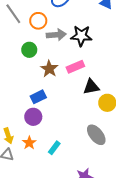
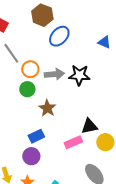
orange circle: (38, 21) -> (30, 69), moved
pink rectangle: (75, 67) -> (73, 142), moved

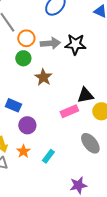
blue rectangle: (36, 136) -> (13, 105), moved, turned 49

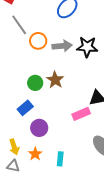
green circle: (23, 58) -> (35, 83), moved
blue rectangle: (13, 105) -> (25, 108), turned -63
cyan rectangle: (48, 156) -> (60, 159), turned -32

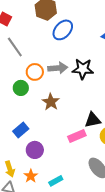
orange circle: (38, 41) -> (35, 72), moved
green circle: (35, 83) -> (21, 88), moved
cyan rectangle: (60, 159) -> (56, 181), turned 56

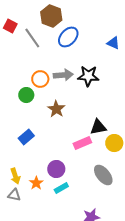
gray line: (15, 47) -> (32, 38), moved
purple circle: (35, 150) -> (56, 169), moved

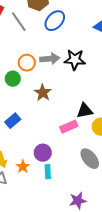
cyan rectangle: (61, 188) -> (48, 172), turned -64

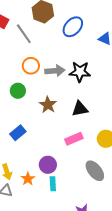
blue ellipse: (55, 21) -> (73, 27), moved
orange circle: (27, 63) -> (31, 66), moved
black triangle: (85, 111) -> (80, 109), moved

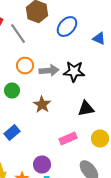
black triangle: (80, 109) -> (86, 108), moved

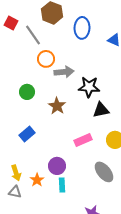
blue ellipse: (67, 26) -> (82, 28), turned -40
orange circle: (25, 66) -> (46, 59), moved
black star: (74, 72) -> (89, 87), moved

